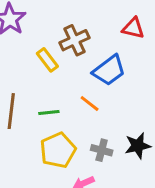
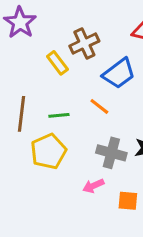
yellow pentagon: (58, 150) -> (48, 151), moved
gray cross: (102, 150) -> (111, 153), size x1.4

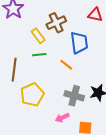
blue trapezoid: (119, 73) -> (79, 43), turned -60
green line: (59, 115) -> (39, 55), moved

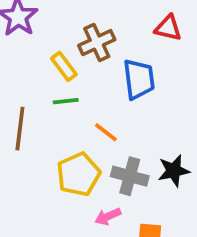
orange line: (66, 65) -> (106, 132), moved
yellow pentagon: (32, 95) -> (78, 174), moved

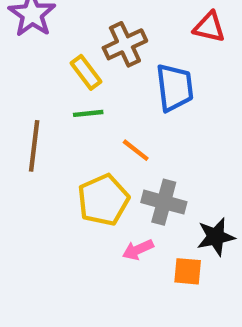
black star: (174, 171) -> (216, 237), moved

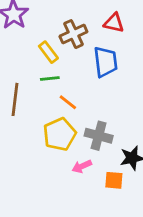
red triangle: (209, 27) -> (114, 23), moved
orange line: (136, 150) -> (68, 102), moved

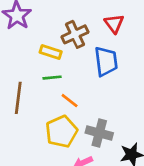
red triangle: (114, 23) -> (114, 24), turned 40
yellow rectangle: (48, 52) -> (51, 52), turned -35

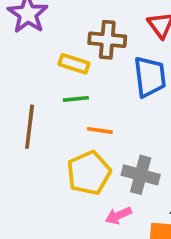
brown cross: (75, 34) -> (107, 40), turned 30
orange line: (70, 101) -> (100, 130), turned -30

